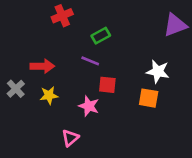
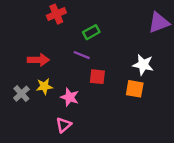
gray cross: (16, 89) -> (21, 94), moved
pink star: (89, 106) -> (70, 97), moved

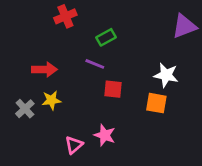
pink star: (70, 97) -> (105, 135), moved

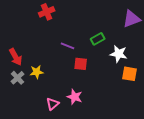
green rectangle: (106, 37) -> (98, 39), moved
red arrow: (44, 69) -> (16, 57), moved, turned 60
orange square: (156, 103) -> (130, 74), moved

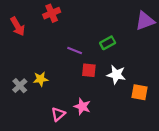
white star: (119, 54) -> (116, 75), moved
red arrow: (16, 57) -> (18, 26), moved
orange square: (130, 74) -> (139, 92), moved

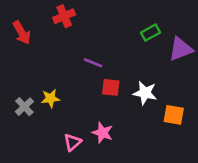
purple triangle: (145, 21) -> (181, 49), moved
green rectangle: (108, 43) -> (151, 33), moved

